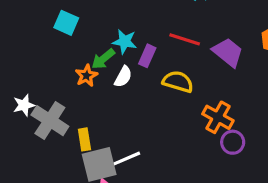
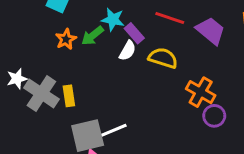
purple rectangle: (147, 56) -> (134, 33), turned -66
orange star: (86, 76) -> (66, 39), moved
white semicircle: (123, 77) -> (127, 51), moved
yellow rectangle: (84, 139) -> (69, 96), moved

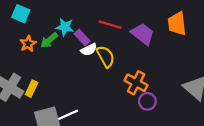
white semicircle: (127, 51) -> (89, 50), moved, turned 35
yellow semicircle: (163, 58) -> (106, 57), turned 45
yellow rectangle: (69, 96) -> (32, 89), turned 35

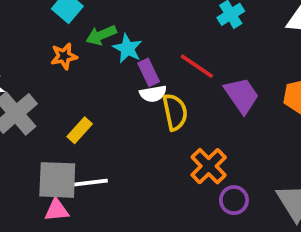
green arrow: (49, 40) -> (101, 35), moved
yellow rectangle: (32, 89) -> (80, 130), moved
purple circle: (147, 101) -> (234, 200), moved

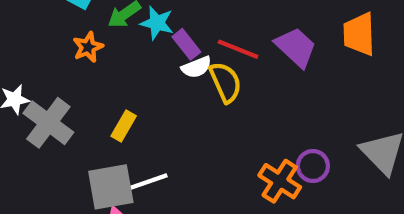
red line: (197, 66) -> (238, 49), moved
orange cross: (209, 166) -> (280, 181), moved

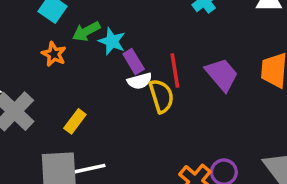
orange star: (88, 47) -> (54, 54), turned -30
red line: (238, 49) -> (175, 71), turned 52

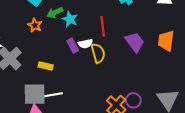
purple rectangle: (134, 62) -> (73, 46), moved
red line: (175, 71) -> (103, 26), moved
yellow rectangle: (75, 121) -> (46, 66), turned 64

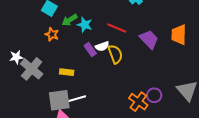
red line: (103, 26) -> (117, 28), turned -54

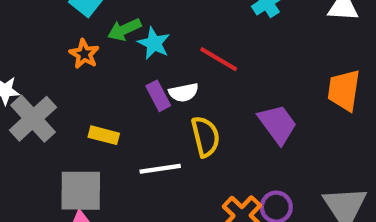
purple trapezoid: (149, 39) -> (278, 124), moved
yellow semicircle: (115, 54) -> (205, 137), moved
white line: (76, 99) -> (160, 169), moved

